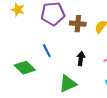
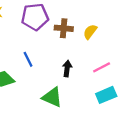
green triangle: (68, 84) -> (52, 97), turned 48

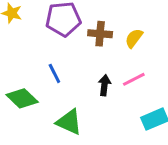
pink line: (102, 67) -> (134, 79), moved
green triangle: (52, 97) -> (69, 122), moved

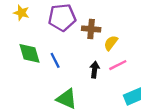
yellow semicircle: (134, 38) -> (111, 43), moved
green diamond: (22, 98) -> (30, 53), moved, turned 30

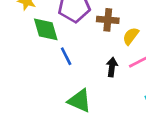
green diamond: (30, 53) -> (46, 29), moved

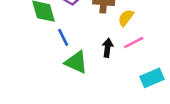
green triangle: (80, 101) -> (76, 62), moved

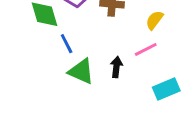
yellow semicircle: (126, 18) -> (155, 20), moved
black arrow: (108, 48) -> (116, 67), moved

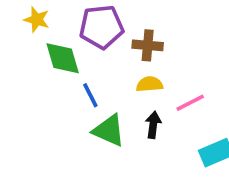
yellow semicircle: (155, 20) -> (149, 84), moved, turned 48

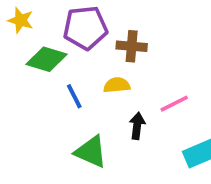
green diamond: (63, 58) -> (46, 59), turned -57
yellow semicircle: (149, 84) -> (117, 85), moved
green triangle: (109, 130) -> (91, 152), moved

